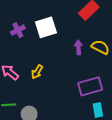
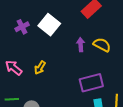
white square: (46, 27) -> (49, 25), turned -35

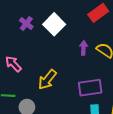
purple cross: (22, 27) -> (26, 23), turned -32
yellow arrow: (40, 68) -> (47, 80), moved, size x1.5

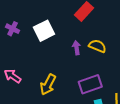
purple cross: (26, 23) -> (13, 29), moved
white square: (54, 24) -> (44, 31), turned 30

